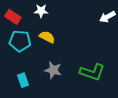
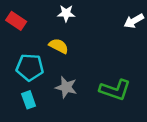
white star: (41, 11) -> (66, 13), moved
cyan pentagon: (20, 41) -> (30, 67), moved

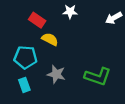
white star: (66, 13) -> (70, 12), moved
red rectangle: (16, 21) -> (37, 20), moved

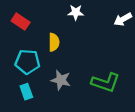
red rectangle: (37, 20) -> (21, 22), moved
yellow semicircle: (50, 39) -> (54, 42), turned 63

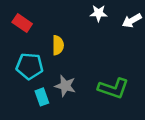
white star: (76, 12) -> (99, 13), moved
cyan rectangle: (26, 92) -> (42, 97), moved

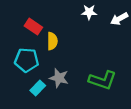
red rectangle: (22, 23) -> (33, 27), moved
cyan rectangle: (42, 97) -> (38, 88), turned 64

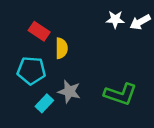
white star: (89, 12) -> (115, 19), moved

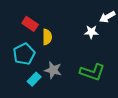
white star: (115, 19) -> (91, 32), moved
cyan pentagon: (31, 71) -> (24, 54), turned -30

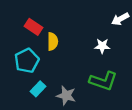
white star: (91, 32) -> (102, 46), moved
gray star: (53, 70) -> (66, 96), moved

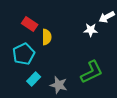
white star: (102, 46) -> (91, 30), moved
green L-shape: (103, 81) -> (92, 72), turned -45

